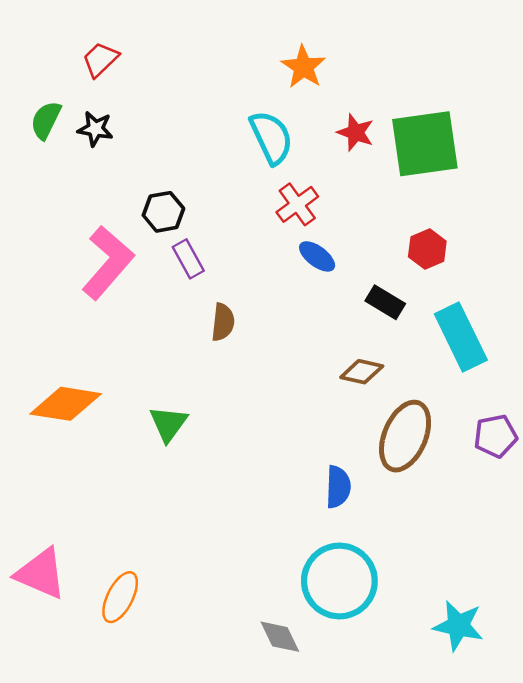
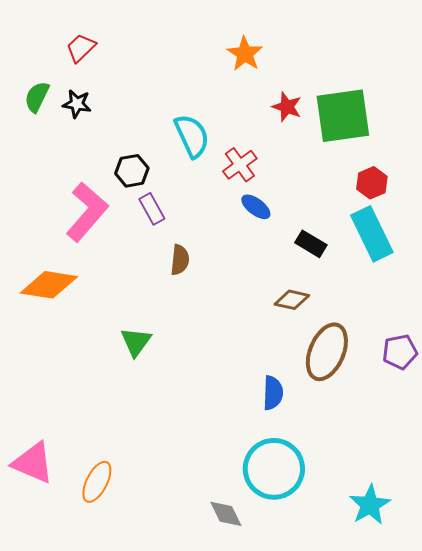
cyan semicircle: (271, 138) -> (192, 136), moved
red hexagon: (427, 249) -> (372, 183), moved
cyan rectangle: (461, 337) -> (372, 234), moved
orange diamond: (66, 404) -> (49, 285), moved
cyan star: (458, 626) -> (370, 505), turned 30

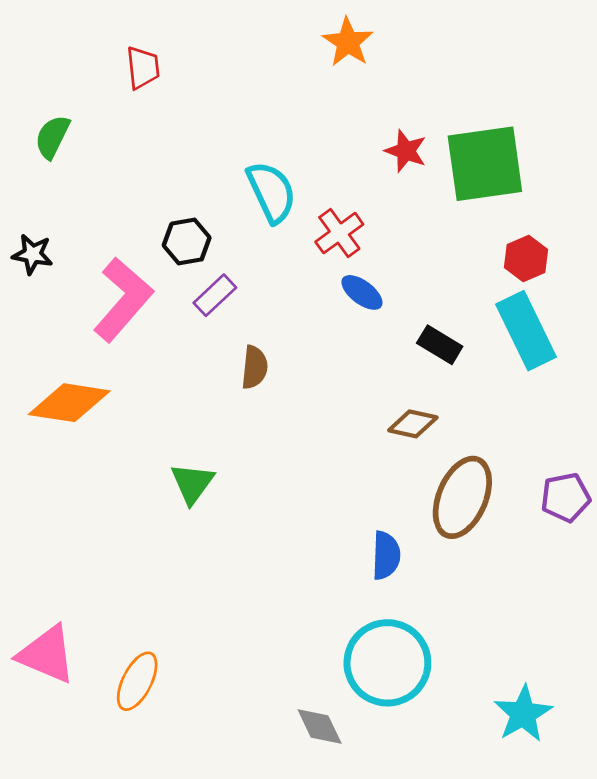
red trapezoid: (81, 48) -> (143, 68), moved, turned 128
orange star: (245, 54) -> (348, 42), moved
black star: (77, 104) -> (33, 254), moved
purple rectangle: (152, 209) -> (215, 295), turned 76

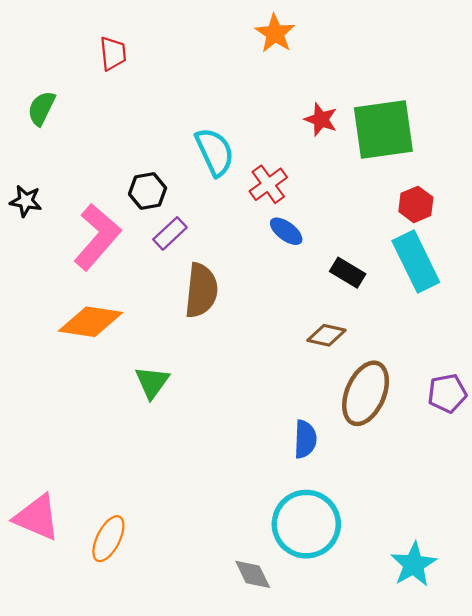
brown semicircle: (254, 367) -> (201, 290), size x1.6
orange diamond: (69, 403) -> (91, 322), moved

